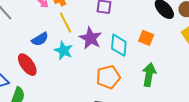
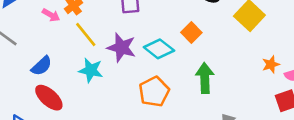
orange square: (146, 38) -> (191, 32), turned 35
blue semicircle: (40, 39) -> (42, 66), moved
cyan diamond: (119, 45) -> (159, 49), turned -45

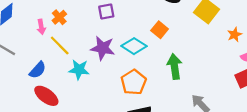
pink arrow: (51, 15) -> (41, 27), turned 56
yellow line: (86, 35) -> (60, 46), moved
orange star: (271, 64) -> (235, 35), moved

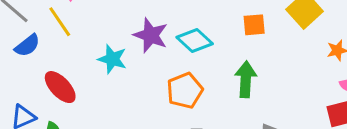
orange square: (160, 30) -> (254, 25), moved, turned 35
yellow line: (60, 46) -> (60, 22), moved
blue semicircle: (38, 70) -> (27, 46), moved

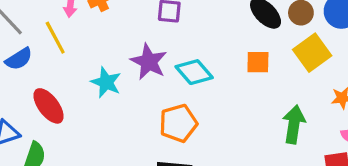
green arrow: (246, 79) -> (294, 124), moved

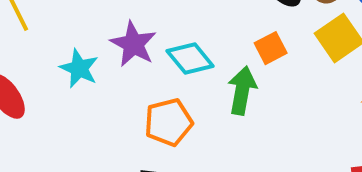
orange square: (258, 62) -> (271, 48), turned -30
green arrow: (294, 124) -> (242, 90), moved

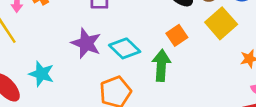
cyan star: (79, 68) -> (41, 74), moved

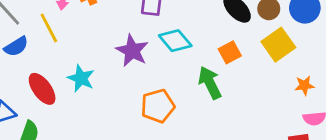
cyan diamond: (125, 48) -> (175, 41), moved
green arrow: (161, 65) -> (210, 83), turned -36

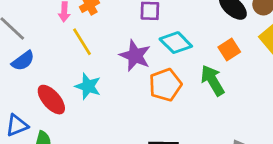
yellow line: (49, 28) -> (82, 42), moved
orange pentagon: (158, 106) -> (165, 85), moved

